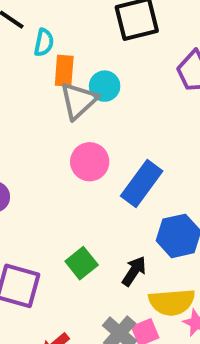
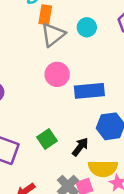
cyan circle: (105, 86) -> (87, 27), moved
blue rectangle: (142, 183) -> (89, 91), turned 44

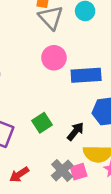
gray triangle: (53, 35) -> (51, 18), turned -36

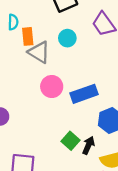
green square: (42, 123) -> (70, 141), moved

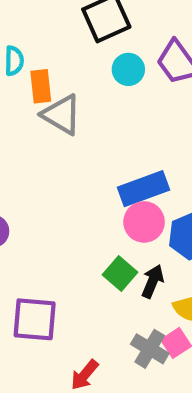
cyan circle: (67, 38) -> (128, 69), moved
pink circle: (52, 87) -> (144, 222), moved

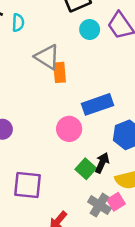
orange rectangle: (41, 86) -> (60, 72), moved
pink circle: (144, 222) -> (69, 129), moved
green square: (120, 274) -> (86, 169), moved

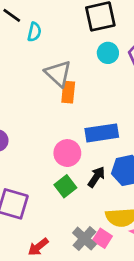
black arrow: (102, 163) -> (96, 177), moved
green square: (86, 169) -> (65, 186), moved
pink square: (116, 202) -> (102, 238), turned -36

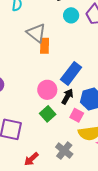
blue rectangle: (102, 133) -> (71, 73), turned -40
black arrow: (96, 177) -> (67, 96), moved
pink square: (102, 238) -> (77, 115), moved

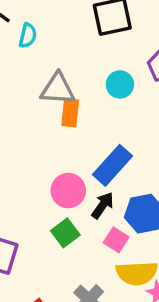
cyan circle: (71, 15) -> (120, 84), moved
gray triangle: (36, 33) -> (58, 89), turned -40

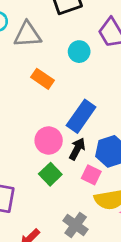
gray triangle: (58, 89) -> (28, 35), moved
orange rectangle: (70, 113) -> (43, 79), turned -55

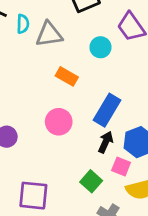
pink circle: (49, 140) -> (59, 122), moved
green square: (50, 174) -> (91, 181), moved

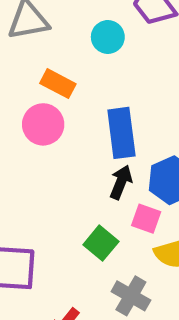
blue rectangle: (107, 110) -> (121, 133), turned -36
pink circle: (59, 122) -> (43, 124), moved

